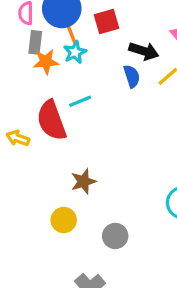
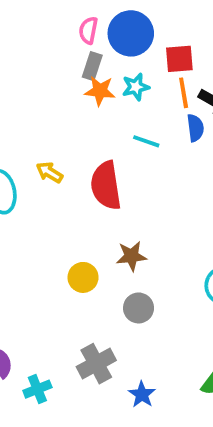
orange line: (71, 33) -> (184, 93), moved
cyan line: (80, 101) -> (146, 141), moved, turned 30
red semicircle: (51, 120) -> (106, 185), moved
brown star: (83, 181) -> (131, 256), moved

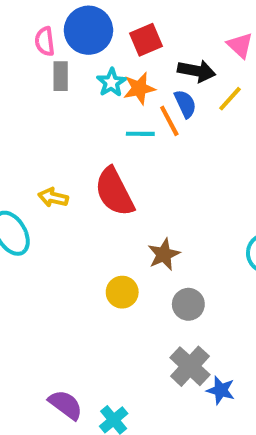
orange star: (100, 91) -> (139, 88), moved
orange line: (184, 93) -> (169, 121), moved
gray cross: (96, 364) -> (190, 366), moved

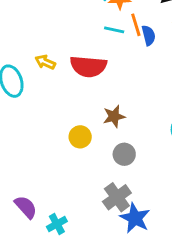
blue semicircle: (185, 104) -> (149, 35), moved
red semicircle: (114, 192) -> (88, 66), turned -69
blue star: (221, 390) -> (135, 218), size x1.5

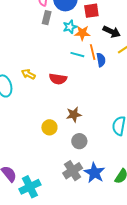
red semicircle: (88, 66) -> (58, 79), size x0.7
blue star: (135, 218) -> (94, 173), moved
cyan cross: (57, 224) -> (30, 187), size x1.5

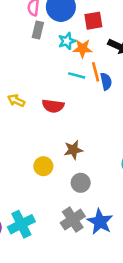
cyan cross: (30, 187) -> (21, 224), moved

